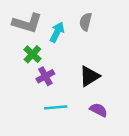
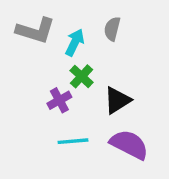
green cross: (32, 54) -> (82, 76), moved
purple semicircle: (99, 110) -> (129, 145), size x1.6

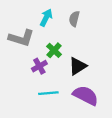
gray L-shape: (36, 30) -> (21, 38), moved
cyan arrow: (75, 42) -> (46, 18), moved

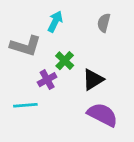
gray semicircle: (74, 19) -> (104, 23), moved
cyan line: (48, 93) -> (25, 105), moved

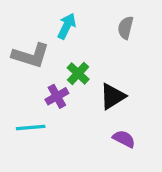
purple semicircle: (102, 115) -> (124, 139), size x0.6

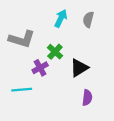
cyan arrow: (67, 26) -> (61, 18), moved
purple semicircle: (124, 139) -> (87, 98), turned 70

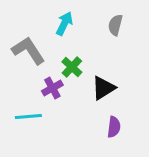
cyan arrow: (61, 18) -> (64, 24), moved
gray L-shape: (22, 39) -> (28, 51), turned -140

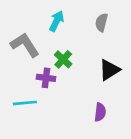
purple cross: (52, 88) -> (46, 78), turned 36
black triangle: (103, 88) -> (109, 70), moved

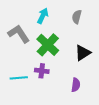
green cross: (63, 59) -> (48, 45), size x1.6
purple cross: (46, 78) -> (42, 71), moved

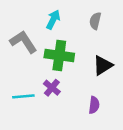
green cross: (48, 45) -> (59, 56), turned -35
purple cross: (42, 71) -> (52, 88), turned 32

